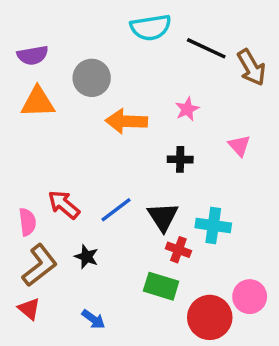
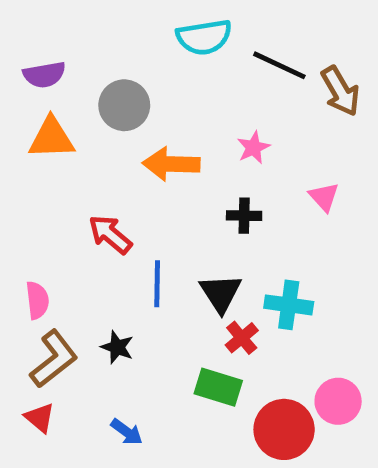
red arrow: (64, 205) -> (110, 234), moved
blue line: (116, 210) -> (157, 284), turned -52
red cross: (178, 250) -> (242, 338), turned 30

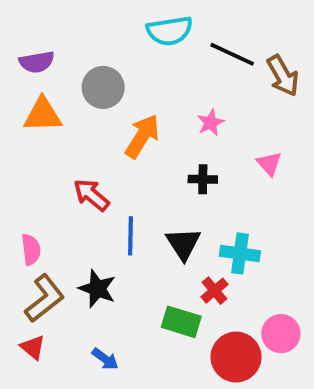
orange arrow: (171, 164) -> (142, 136), turned 120
red cross: (242, 338) -> (215, 291), moved
black star: (117, 347) -> (97, 289), size x1.4

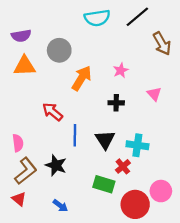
black line: (232, 54) -> (137, 17), moved, turned -65

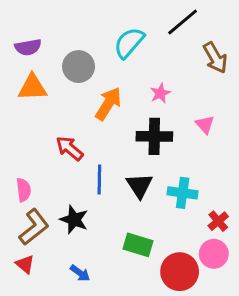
cyan semicircle: (97, 18) -> (129, 43), moved, turned 140
black cross: (116, 103) -> (154, 136), size x1.6
red cross: (123, 166) -> (218, 221), moved

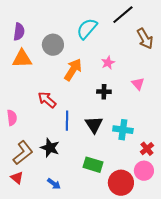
purple semicircle: (28, 47) -> (19, 32), turned -72
black cross: (154, 136) -> (104, 92), size x0.6
pink semicircle: (24, 190) -> (12, 118), moved

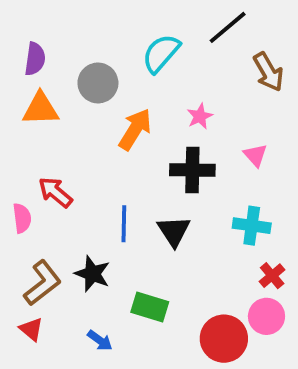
black cross: (104, 92) -> (192, 170), size x1.6
red arrow: (47, 100) -> (55, 192), moved
cyan cross: (123, 130) -> (252, 226), moved
green rectangle: (93, 165) -> (150, 307), moved

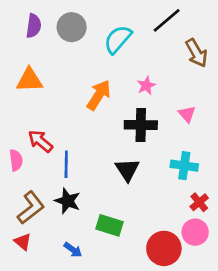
purple semicircle: (35, 59) -> (34, 26), moved
gray circle: (98, 83) -> (72, 27), moved
blue line: (124, 224) -> (66, 164), moved

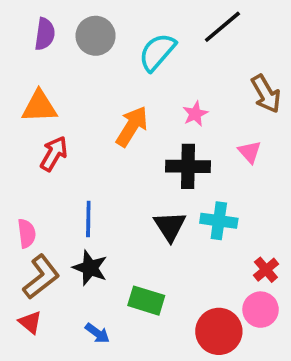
brown arrow: (196, 53) -> (266, 94), moved
red arrow: (40, 141) -> (54, 154), moved, turned 80
pink semicircle: (16, 160) -> (27, 233), moved
cyan cross: (184, 166) -> (219, 221), moved

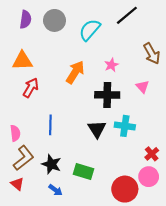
black star: (90, 268) -> (51, 164), moved

